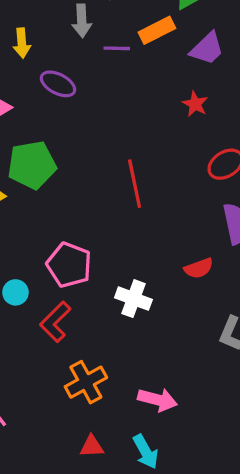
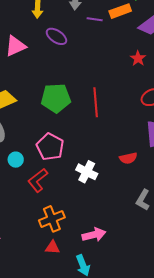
green pentagon: (32, 165) -> (56, 98), moved
pink arrow: (157, 400) -> (94, 235), turned -35
red triangle: (92, 446) -> (52, 247), moved

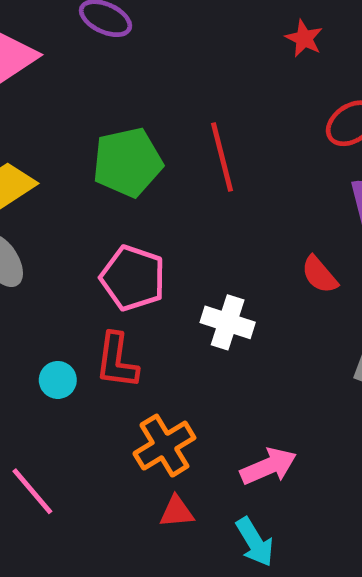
red semicircle: (128, 158) -> (320, 275), turned 72
cyan circle: (16, 160) -> (58, 380), moved
red L-shape: (38, 180) -> (117, 361), turned -35

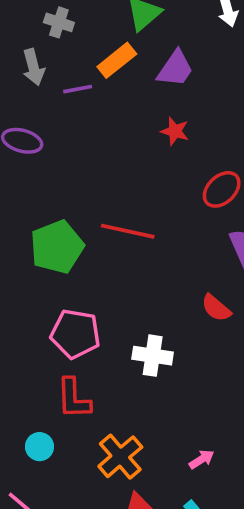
red line: (222, 157) -> (128, 231), turned -54
cyan circle: (58, 380) -> (40, 447), moved
pink arrow: (269, 466) -> (202, 459), size x0.6

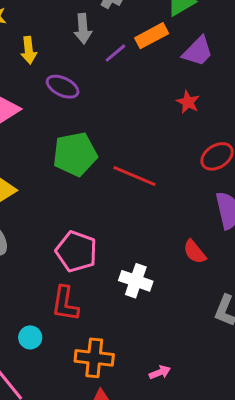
purple line: (78, 89) -> (115, 53), turned -40
green pentagon: (57, 247) -> (75, 154), moved
orange cross: (120, 457) -> (94, 358), turned 36

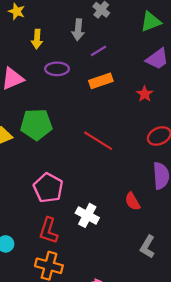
orange rectangle: (152, 36) -> (101, 81), moved
purple ellipse: (63, 87) -> (57, 69), turned -35
green pentagon: (75, 154) -> (36, 124), moved
red L-shape: (65, 304) -> (48, 231), moved

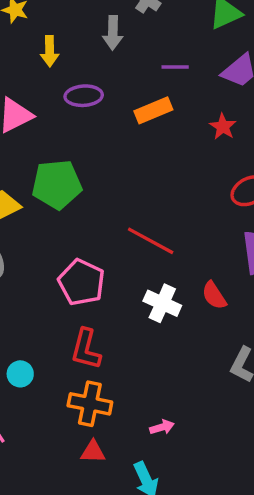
purple line: (98, 51) -> (175, 67), moved, turned 35
red line: (98, 141) -> (151, 241), moved
white cross: (87, 215) -> (162, 303), moved

